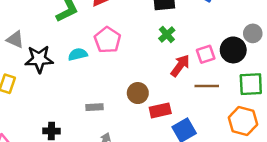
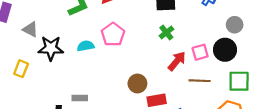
gray circle: (253, 33) -> (235, 25), moved
gray rectangle: (94, 107) -> (80, 98), moved

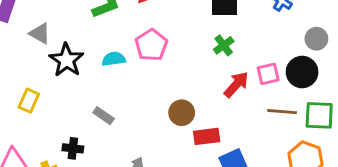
black star: (51, 48) -> (66, 60), turned 30
yellow rectangle: (21, 69) -> (29, 101), moved
brown line: (200, 81) -> (282, 112), moved
gray rectangle: (80, 98) -> (104, 116), moved, turned 32

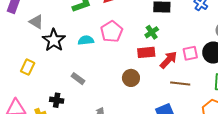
green cross: (224, 45) -> (152, 32), moved
brown line: (282, 112) -> (180, 84), moved
red rectangle: (207, 136) -> (146, 52), moved

